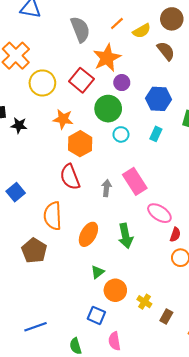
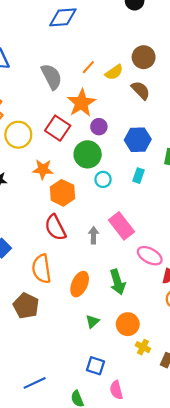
orange circle: (115, 290) -> (128, 324), moved

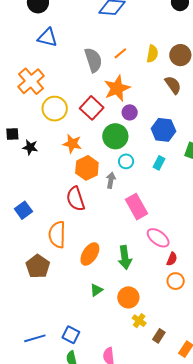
orange line: (88, 67) -> (120, 53), moved
yellow semicircle: (114, 72) -> (152, 54), moved, turned -54
gray arrow: (93, 235) -> (111, 180), moved
blue square: (95, 366) -> (71, 335), moved

